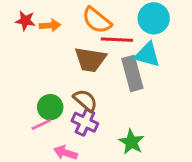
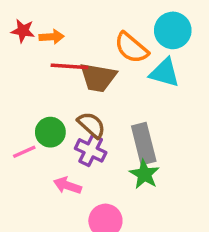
orange semicircle: (97, 20) -> (131, 48), moved
red line: (117, 40) -> (69, 66), moved
gray rectangle: (132, 73) -> (144, 144), moved
pink line: (41, 125) -> (24, 152), moved

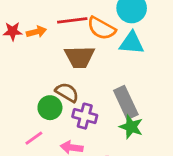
red line: (69, 66) -> (72, 20), moved
brown semicircle: (91, 125) -> (67, 92), moved
pink line: (24, 152) -> (34, 138), moved

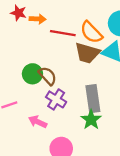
red line: (72, 20) -> (63, 33), moved
brown trapezoid: (79, 57) -> (87, 53), moved
green circle: (50, 108) -> (32, 74), moved

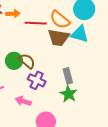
gray rectangle: (93, 99) -> (68, 76), size x0.7

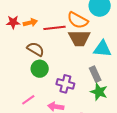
cyan triangle: (80, 34) -> (102, 49), moved
brown semicircle: (27, 61) -> (36, 49), moved

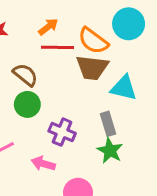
orange arrow: (30, 23) -> (48, 27), moved, turned -32

